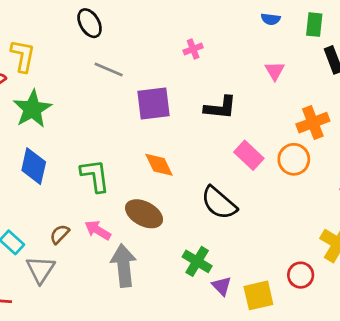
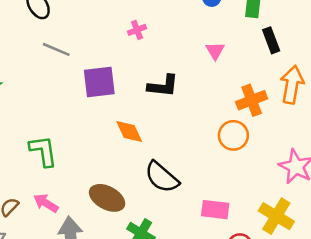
pink rectangle: (249, 155) -> (215, 210), moved, turned -36
orange diamond: (159, 165) -> (129, 131), moved
brown ellipse: (144, 214) -> (107, 198), moved

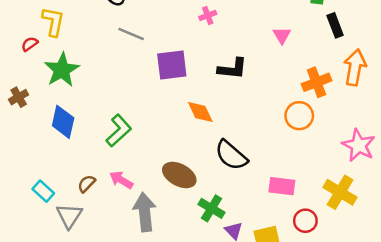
green L-shape: (43, 151) -> (119, 130), turned 56

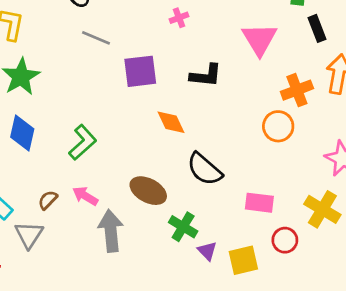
pink triangle: (282, 35) -> (259, 39), size x1.8

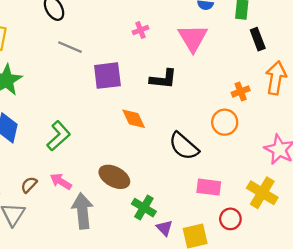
pink triangle: (259, 39) -> (193, 38), moved
orange cross: (297, 90) -> (241, 91), size x0.7
black semicircle: (204, 169) -> (184, 146), moved

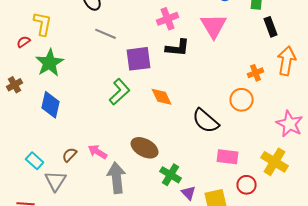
pink cross: (140, 30) -> (168, 19), size x1.5
black L-shape: (163, 79) -> (178, 48), moved
green L-shape: (59, 136) -> (120, 92), moved

